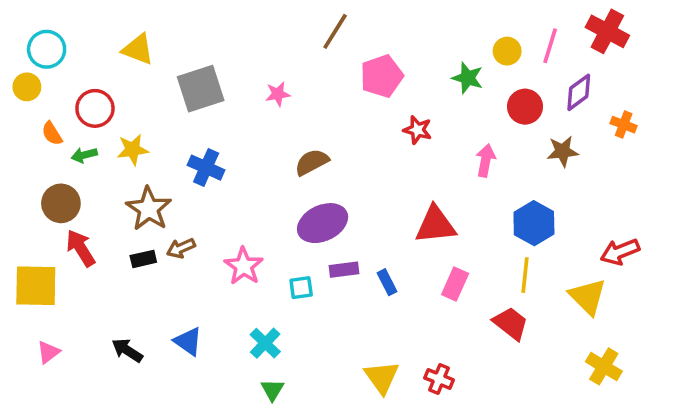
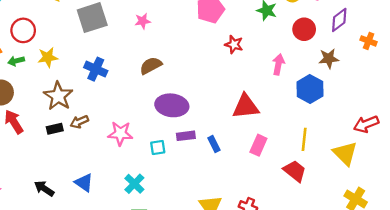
brown semicircle: (312, 162) -> (151, 66), moved
purple ellipse: (323, 223) -> (172, 105), turned 32
blue hexagon: (534, 223) -> (310, 89), moved
pink star: (244, 266) -> (120, 133), turned -30

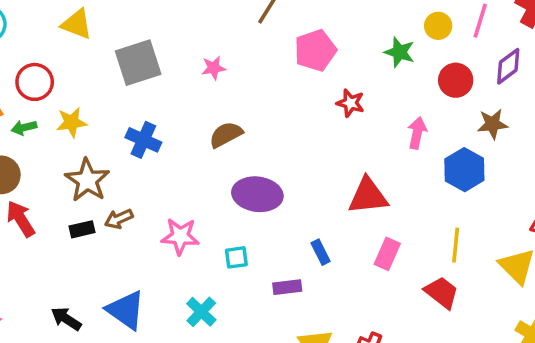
purple rectangle: (186, 136) -> (287, 287), moved
blue triangle: (84, 183) -> (126, 310), size x1.4

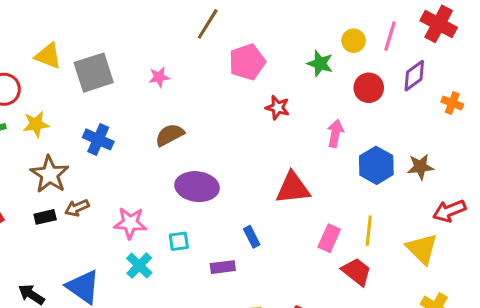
yellow triangle: (77, 24) -> (48, 56), moved
brown star: (493, 124) -> (420, 167), moved
pink rectangle: (387, 254) -> (329, 238), moved
cyan cross: (201, 312) -> (139, 266), moved

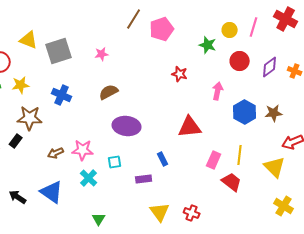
pink pentagon: (247, 62) -> (162, 29), moved
purple diamond: (414, 76) -> (270, 67), moved
brown star: (50, 174) -> (30, 118), turned -30
brown arrow: (77, 208) -> (56, 153), moved
black rectangle: (45, 217) -> (16, 141), moved, turned -40

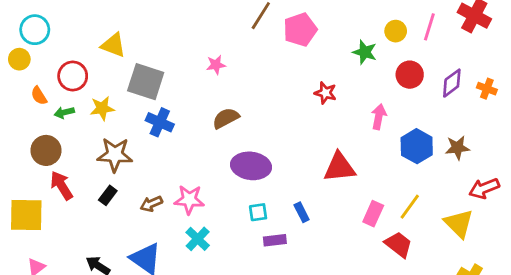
gray square: (59, 51) -> (146, 82), moved, turned 36
black rectangle: (16, 141) -> (108, 195), moved
yellow line: (240, 155) -> (410, 207), turned 30
cyan square: (115, 162) -> (258, 212), moved

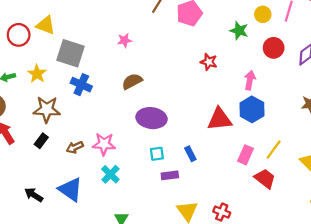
red circle: (73, 76) -> (19, 35), moved
yellow star: (102, 108) -> (37, 74), turned -30
blue hexagon: (417, 146) -> (252, 109), moved

